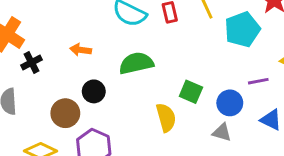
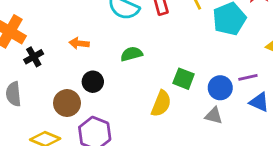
green semicircle: (136, 63) -> (132, 54), size x0.7
purple line: (258, 81) -> (248, 77), moved
yellow semicircle: (166, 118) -> (161, 104), turned 40

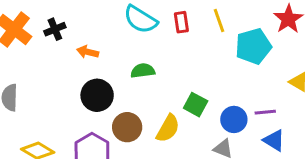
black cross: (34, 57) -> (55, 29), moved
black circle: (93, 82) -> (97, 95), size x1.4
brown circle: (67, 103) -> (127, 127), moved

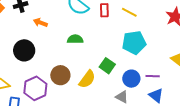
yellow line: (219, 21) -> (129, 12), turned -49
cyan pentagon: (253, 46) -> (134, 43), moved
black circle: (97, 95) -> (24, 50), moved

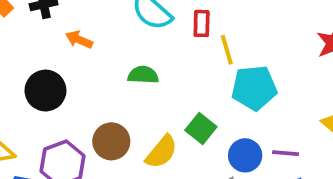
yellow line: (129, 12) -> (227, 50), moved, turned 42

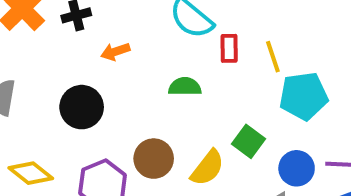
red rectangle: (202, 23) -> (229, 48), moved
orange arrow: (79, 40) -> (115, 52), turned -40

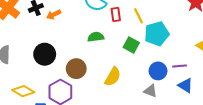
orange arrow: (115, 52) -> (54, 15), moved
green square: (248, 141) -> (131, 45), moved
brown circle: (154, 159) -> (76, 69), moved

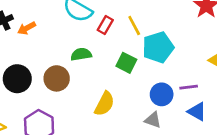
red rectangle: (116, 14) -> (105, 25), turned 40
brown circle: (76, 69) -> (57, 78), moved

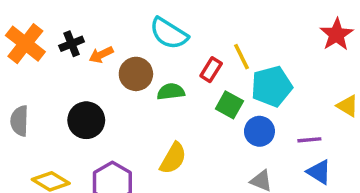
red rectangle: (105, 25) -> (211, 70), moved
brown circle: (57, 78) -> (136, 74), moved
blue circle: (162, 94) -> (259, 131), moved
yellow semicircle: (104, 104) -> (173, 158), moved

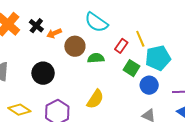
black cross: (72, 44) -> (36, 26), turned -32

